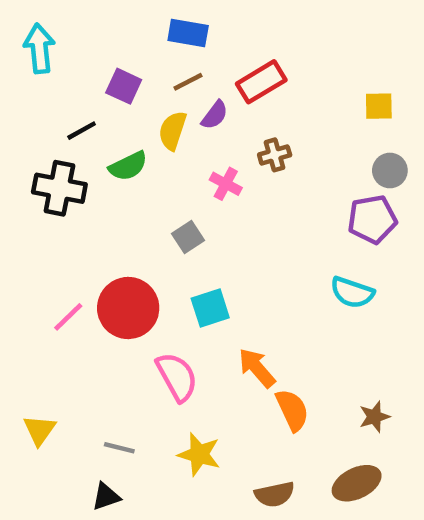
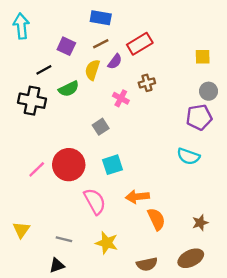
orange arrow: (257, 368) -> (137, 197), turned -55

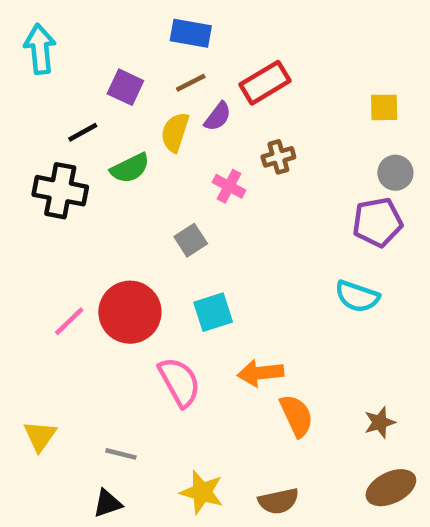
yellow star: (107, 243) -> (202, 492), moved
brown ellipse: (191, 258) -> (391, 488), moved

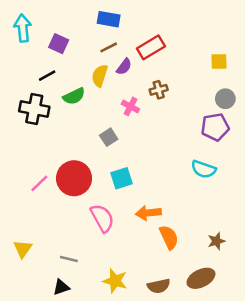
purple square: (125, 87) -> (59, 44), moved
brown ellipse: (391, 488) -> (201, 278), moved

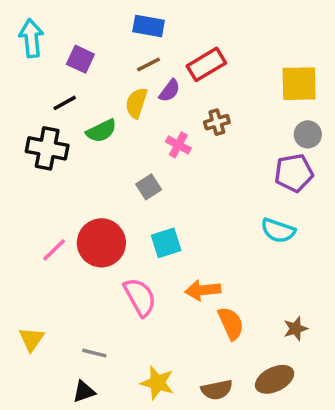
yellow square: (219, 62) -> (299, 84), size x1.6

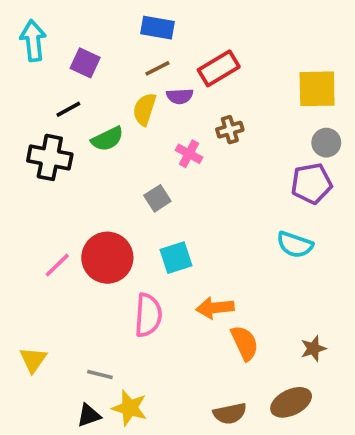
purple semicircle: (170, 91) -> (180, 96), turned 50
pink semicircle: (140, 297) -> (148, 315), turned 33
yellow star: (157, 383) -> (130, 408), moved

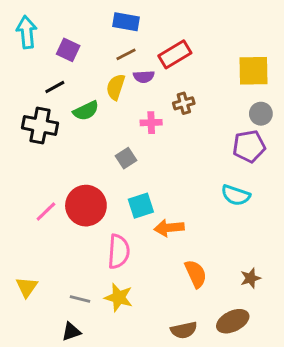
pink cross: (189, 154) -> (151, 123), turned -30
orange arrow: (215, 308) -> (169, 228), moved
yellow star: (130, 408) -> (119, 297), moved

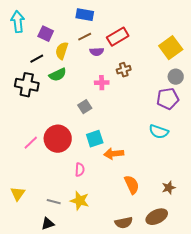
yellow square: (253, 71) -> (171, 48), turned -35
yellow semicircle: (116, 87) -> (62, 51), moved
pink semicircle: (119, 252) -> (80, 170), size x0.6

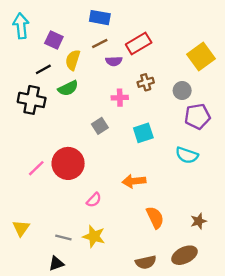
gray circle: (176, 77) -> (182, 91), moved
cyan square: (95, 139) -> (143, 133), moved
pink semicircle: (80, 170) -> (94, 200), turned 40

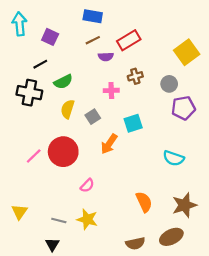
yellow semicircle: (73, 60) -> (68, 109), moved
cyan semicircle: (187, 155) -> (174, 158), moved
orange arrow: (134, 181) -> (109, 144), moved, turned -50
brown star: (199, 221) -> (184, 205), size x1.6
black triangle: (56, 263) -> (52, 244), turned -40

